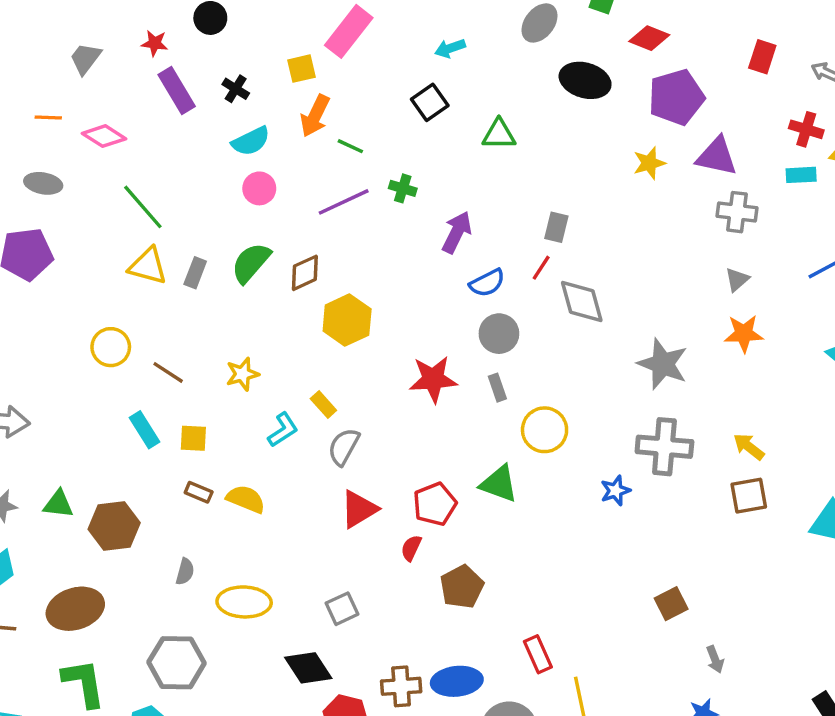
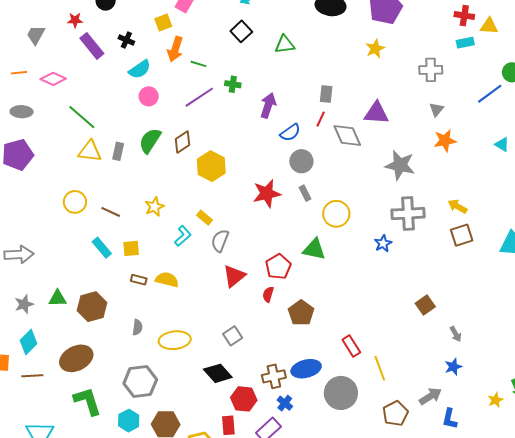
purple triangle: (717, 156) -> (376, 113), moved

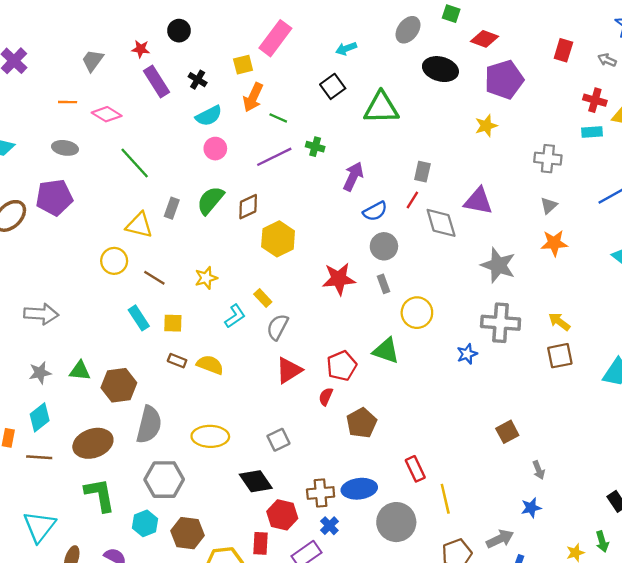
green triangle: (285, 44) -> (381, 108), size x1.5
yellow triangle: (90, 151) -> (139, 225), moved
gray semicircle: (137, 327) -> (149, 425), moved, size x2.0

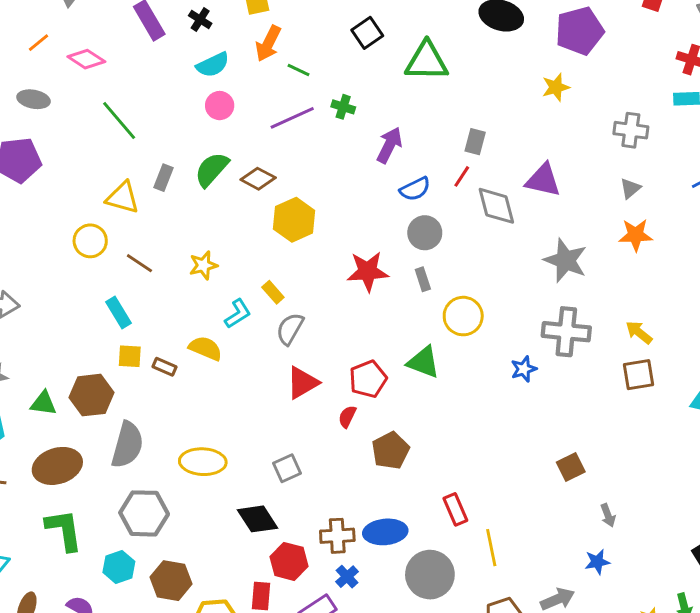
orange line: (68, 102) -> (38, 43), turned -42
brown diamond: (248, 207) -> (258, 179), turned 52
yellow square: (173, 323) -> (130, 356), moved
yellow semicircle: (210, 365) -> (205, 348), moved
green triangle: (80, 371) -> (43, 403), moved

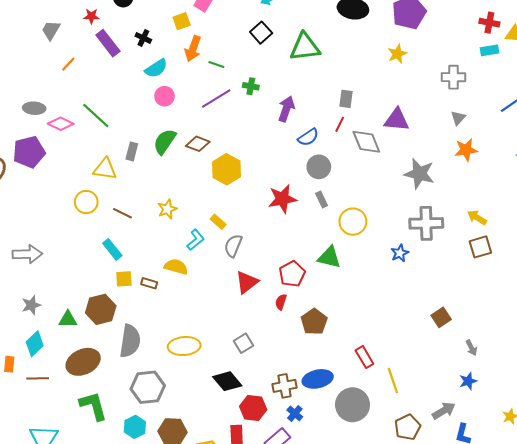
orange line: (38, 43) -> (68, 64), moved
pink diamond: (86, 59) -> (61, 124), moved

